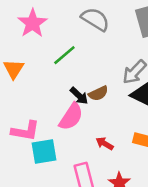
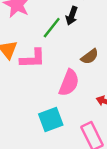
black arrow: (79, 96) -> (72, 16), moved, turned 78
pink L-shape: (25, 131) -> (33, 59), moved

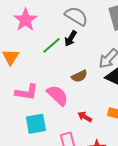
pink L-shape: (33, 59) -> (27, 92), moved
pink semicircle: (69, 83) -> (57, 95), turned -80

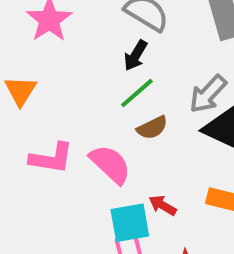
green line: (52, 45) -> (137, 93), moved
cyan square: (36, 124) -> (130, 223), moved

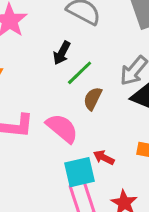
black arrow: (136, 55) -> (62, 53), moved
brown semicircle: (152, 128) -> (93, 99), turned 145

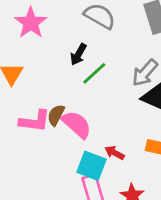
brown semicircle: (93, 99) -> (56, 115), moved
cyan square: (79, 172) -> (92, 166), turned 32

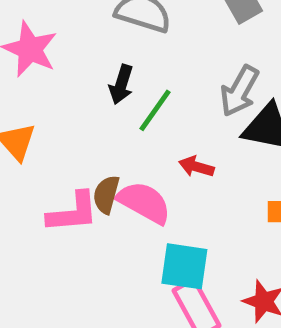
red arrow: (115, 153) -> (196, 167), moved

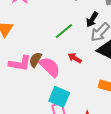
black arrow: (121, 85) -> (92, 19), moved

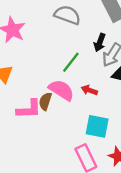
pink semicircle: (50, 67) -> (61, 90), moved
cyan square: (59, 97) -> (97, 126), moved

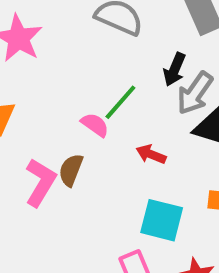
pink semicircle: (61, 90) -> (95, 125), moved, size x0.6
pink L-shape: (29, 109) -> (40, 182), turned -60

